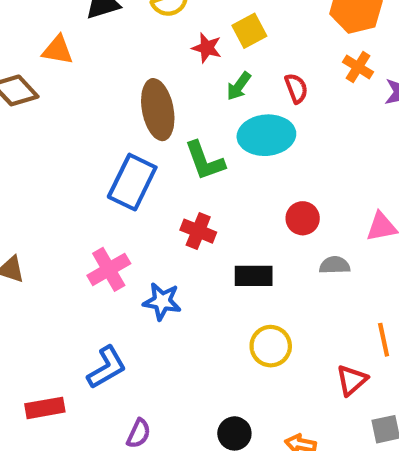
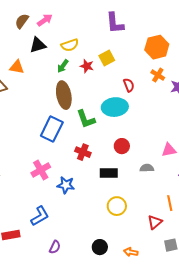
green arrow: (239, 86) -> (63, 66), moved
red circle: (303, 218) -> (122, 146), moved

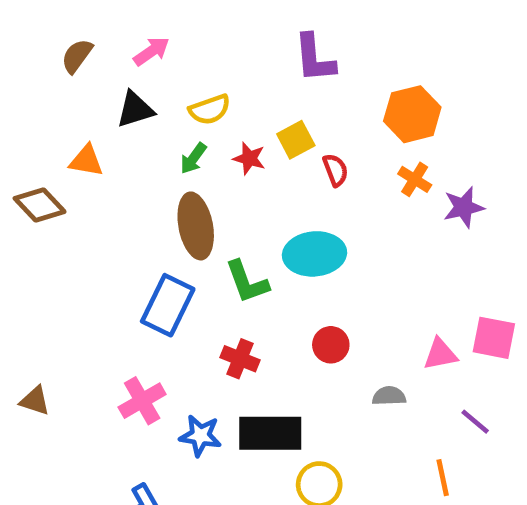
brown semicircle: (22, 21) -> (77, 56), moved
red semicircle: (129, 85) -> (335, 170), moved
black rectangle: (109, 173) -> (270, 433), moved, size x1.5

